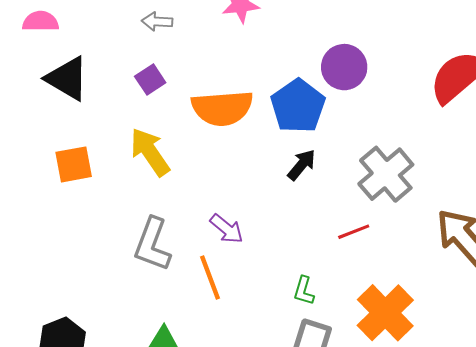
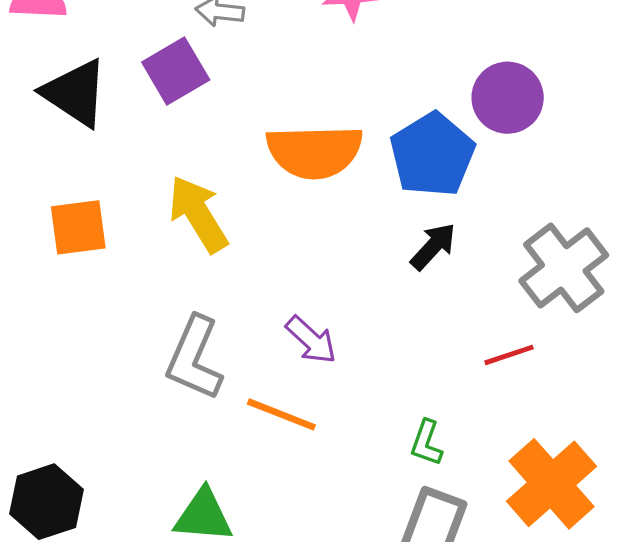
purple square: (150, 79) -> (176, 71), moved, size x1.4
orange line: (210, 277) -> (281, 414), turned -51

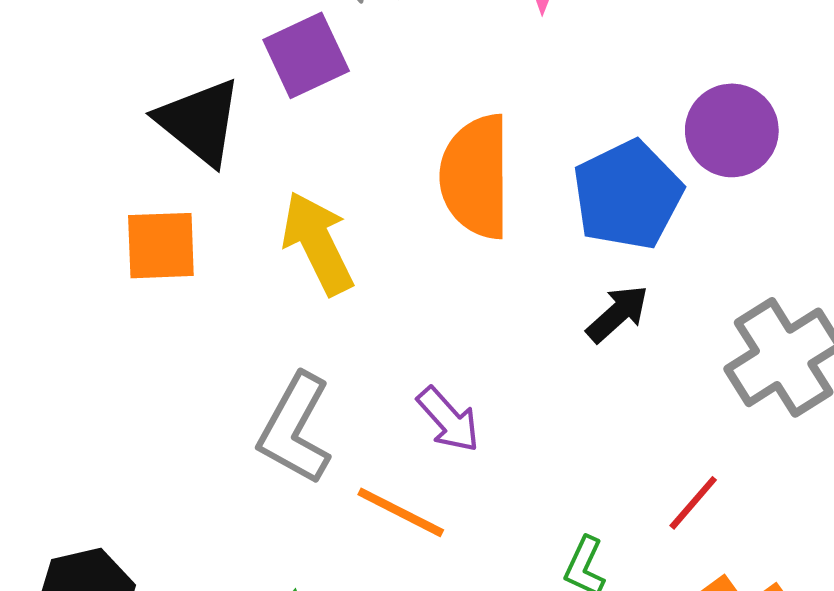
black triangle: (75, 93) -> (199, 122), moved
orange semicircle: (314, 152) -> (476, 177), turned 86
red line: (509, 355) -> (693, 503), moved, turned -36

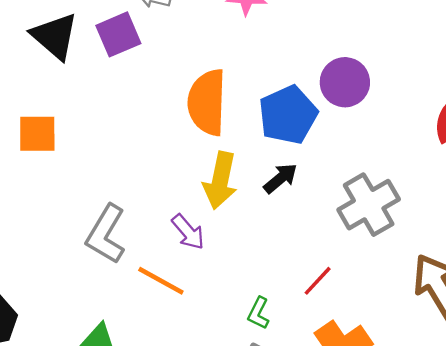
black triangle: (199, 122) -> (55, 36), moved
yellow arrow: (318, 243) -> (220, 180), moved, turned -144

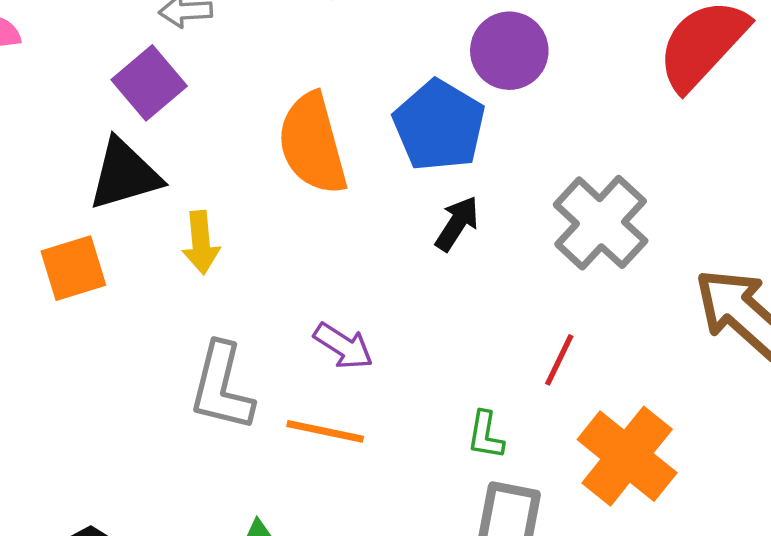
black triangle: (55, 36) -> (125, 174), moved, turned -40
yellow arrow: (220, 180) -> (201, 243), moved, size x0.7

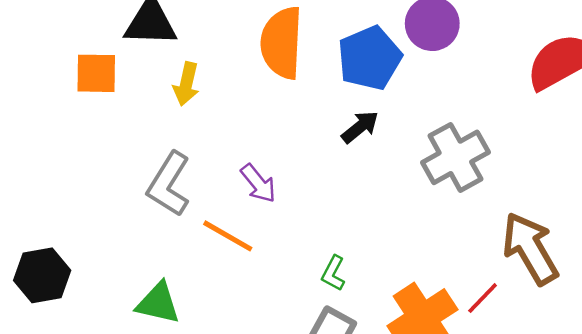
red line: (559, 360) -> (483, 298), moved

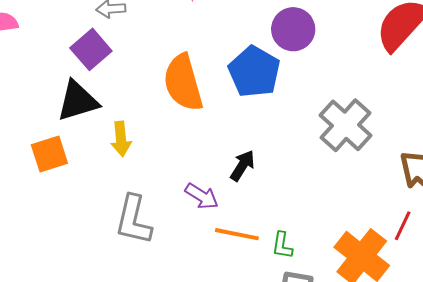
black arrow: (360, 127) -> (242, 166), moved
orange line: (228, 236) -> (237, 234), moved

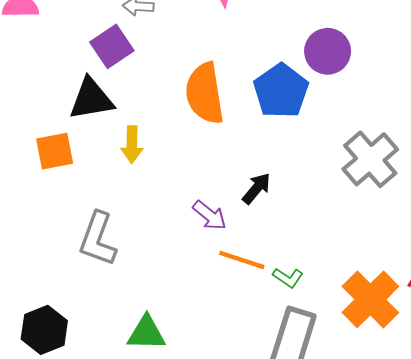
gray L-shape: (133, 220) -> (98, 239), moved
green L-shape: (282, 245) -> (288, 278), turned -72

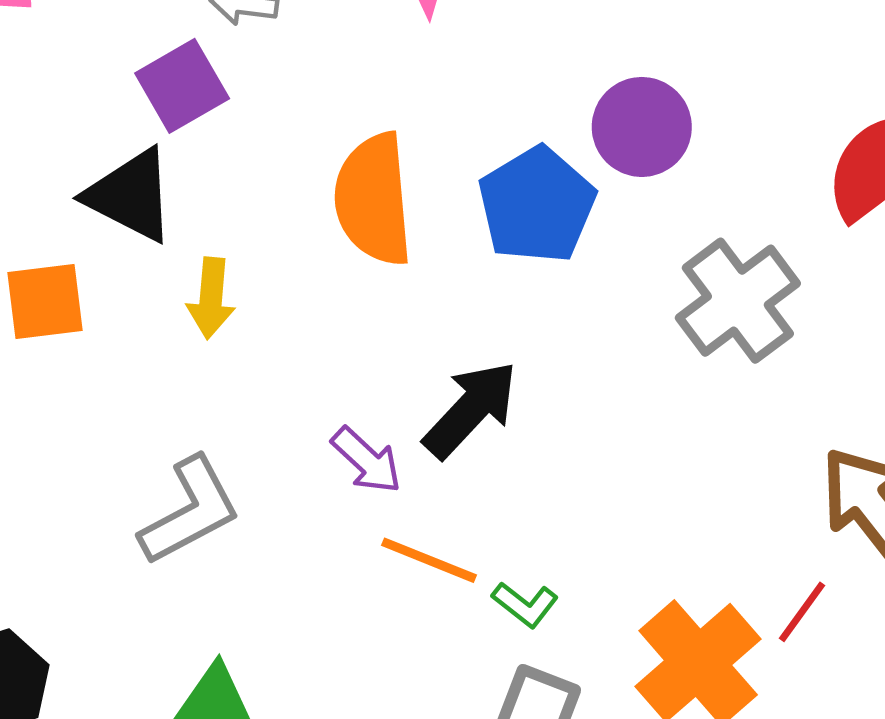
black triangle: (91, 99) -> (131, 195), turned 33
gray cross: (370, 159) -> (738, 301), moved
black arrow: (256, 188) -> (471, 409), size x1.5
gray L-shape: (98, 239) -> (190, 511), moved, turned -142

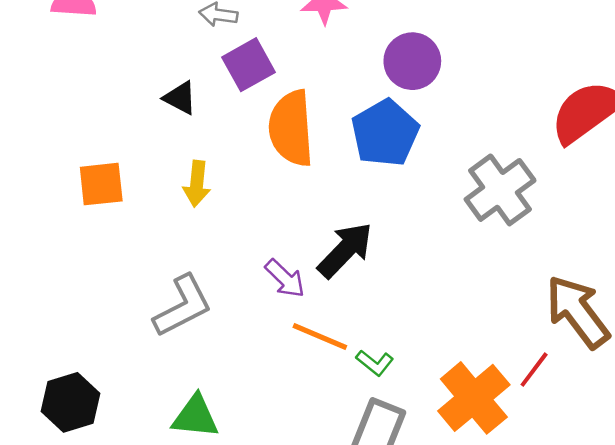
purple square: (182, 86) -> (249, 65), moved
purple circle: (642, 127) -> (412, 61), moved
black triangle: (131, 195) -> (180, 98), moved, size x0.6

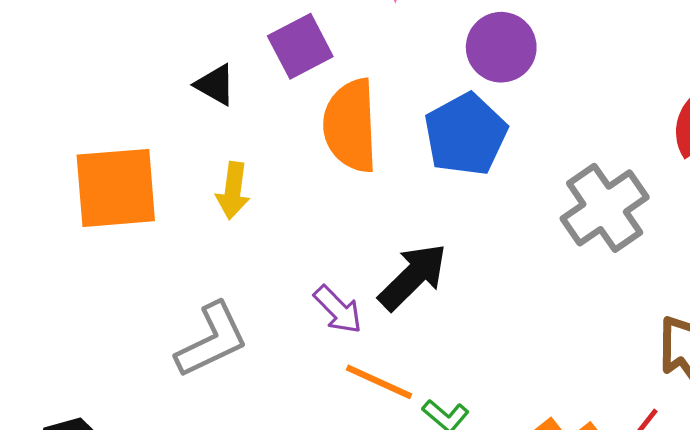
orange square: (101, 184) -> (116, 188), size x1.5

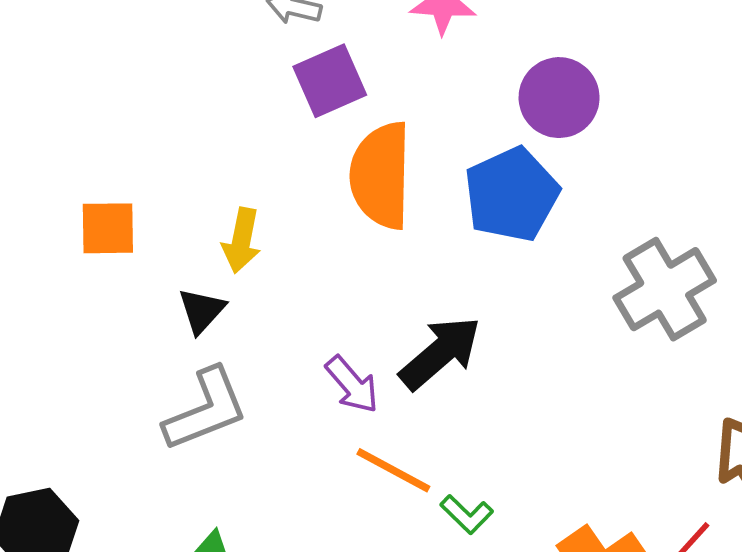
black triangle: (215, 85) -> (202, 311), moved, turned 39
orange square: (116, 188) -> (108, 228), size x0.6

